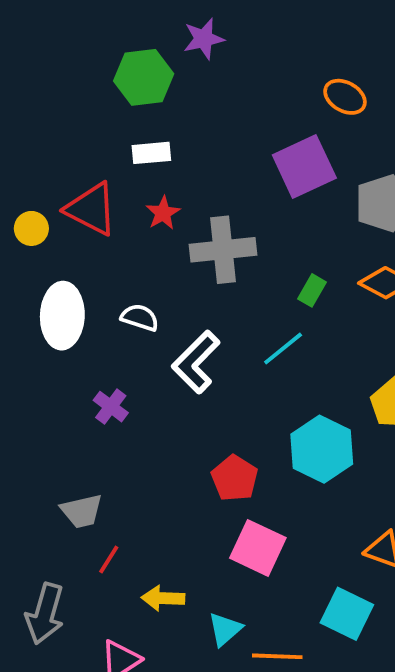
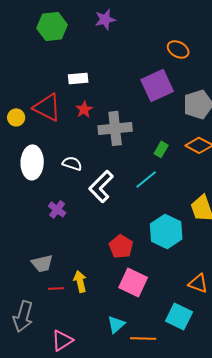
green hexagon: (144, 77) -> (52, 26), moved
red line: (109, 560) -> (56, 288), turned 56
yellow arrow: (163, 598) -> (80, 281), moved, turned 75

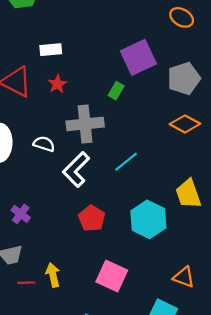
orange ellipse: (178, 49) -> (182, 17), moved
gray cross: (115, 128) -> (85, 124), moved
green rectangle: (161, 149) -> (116, 91), moved
purple cross: (57, 209) -> (21, 214), moved
red pentagon: (121, 246) -> (92, 218), moved

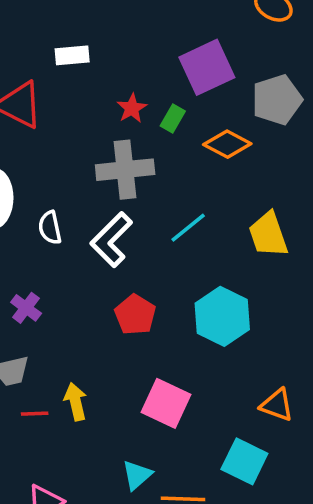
red star: (57, 84) -> (132, 108), moved
orange diamond: (185, 124) -> (227, 144), moved
white semicircle: (44, 144) -> (50, 228), moved, turned -120
yellow trapezoid: (188, 194) -> (268, 234), moved

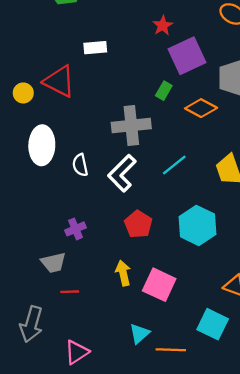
red star: (132, 108) -> (163, 26), moved
purple cross: (26, 308) -> (76, 229), moved, turned 30
yellow arrow: (76, 402) -> (123, 273), moved

